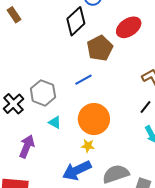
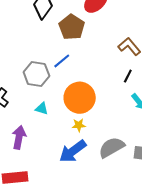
gray hexagon: (43, 93) -> (36, 74), moved

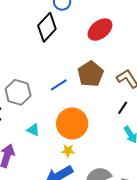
brown pentagon: (72, 27) -> (90, 74), moved
gray hexagon: (36, 74) -> (18, 92), moved

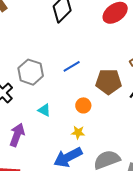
brown pentagon: (90, 74) -> (109, 82), moved, turned 30
orange circle: (72, 124) -> (83, 105), size x0.5

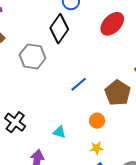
gray hexagon: (31, 72) -> (33, 56), moved
brown pentagon: (109, 82) -> (118, 93), turned -30

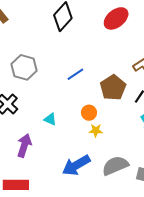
gray hexagon: (33, 56) -> (24, 67), moved
yellow star: (97, 148) -> (96, 130), moved

